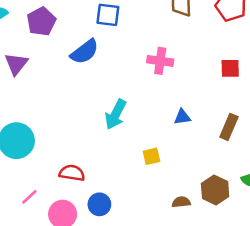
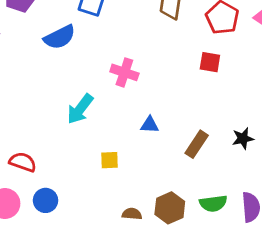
pink cross: (160, 61) -> (124, 72), moved
red square: (230, 68) -> (210, 62), moved

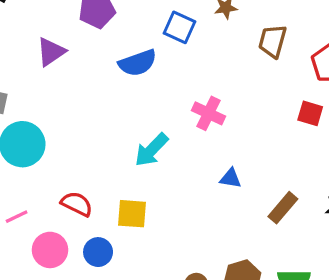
yellow square: (110, 160) -> (132, 214), moved, size x1.4

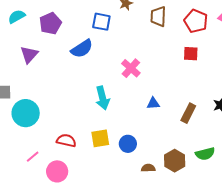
pink cross: (208, 113) -> (131, 68), turned 30
cyan arrow: (151, 150) -> (103, 98), turned -45
blue circle: (98, 252) -> (128, 144), moved

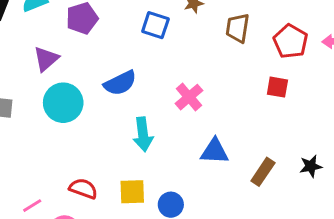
blue semicircle: (82, 49) -> (120, 83), moved
blue triangle: (153, 103) -> (215, 151), size x1.5
cyan circle: (26, 113) -> (63, 103), moved

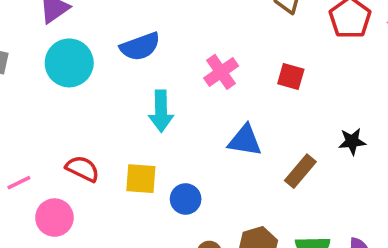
red square: (277, 87) -> (291, 76), moved
black star: (311, 166) -> (352, 141), moved

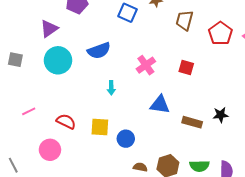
cyan arrow: (161, 111) -> (111, 88), size x0.6
black star: (352, 141) -> (221, 115), moved
brown rectangle: (300, 171) -> (192, 122), turned 66
pink line: (19, 183) -> (29, 111), moved

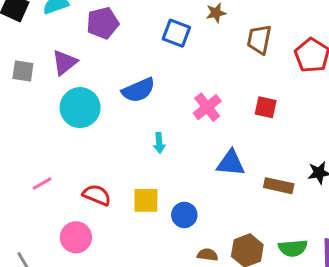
gray square: (15, 60) -> (23, 71), moved

